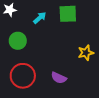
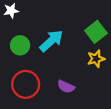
green square: (68, 14) -> (96, 32), moved, turned -36
cyan arrow: (40, 18) -> (51, 41), moved, size x1.6

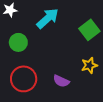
cyan arrow: (51, 41) -> (48, 18), moved
yellow star: (96, 59) -> (89, 65), moved

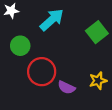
yellow star: (89, 65) -> (98, 81), moved
red circle: (24, 79) -> (42, 72), moved

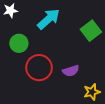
yellow star: (98, 81) -> (92, 92), moved
purple semicircle: (66, 87) -> (71, 71), moved, turned -42

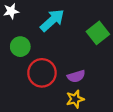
yellow star: (92, 92) -> (75, 99), moved

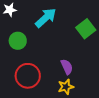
red circle: (42, 73) -> (28, 76), moved
purple semicircle: (76, 76) -> (67, 67), turned -98

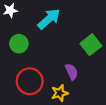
green square: (86, 29) -> (91, 45), moved
yellow star: (66, 87) -> (60, 93), moved

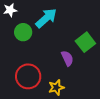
green circle: (19, 44) -> (23, 32), moved
purple semicircle: (72, 72) -> (67, 58), moved

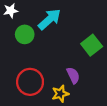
purple semicircle: (67, 58) -> (73, 75), moved

